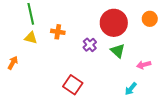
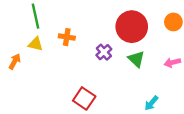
orange arrow: (13, 63) -> (15, 61), moved
pink arrow: (144, 65) -> (172, 63), moved

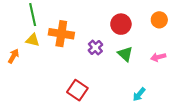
red circle: (132, 27) -> (121, 24), size x0.7
orange cross: (67, 37) -> (61, 34), size x1.6

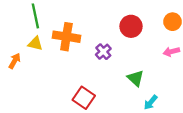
green triangle: (125, 54) -> (136, 78), moved
pink arrow: (158, 57) -> (171, 52), moved

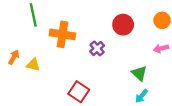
yellow triangle: (35, 44) -> (33, 65), moved
green triangle: (136, 78) -> (139, 73), moved

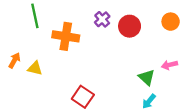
purple cross: (97, 48) -> (102, 19), moved
pink arrow: (161, 48) -> (169, 65), moved

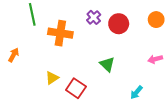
yellow triangle: (35, 68) -> (52, 78), moved, turned -48
green triangle: (147, 77) -> (107, 64), moved

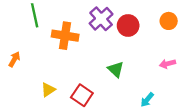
purple cross: (94, 17) -> (101, 19), size x1.5
yellow triangle: (52, 78) -> (48, 90), moved

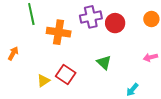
purple cross: (101, 19) -> (91, 17), turned 30
red square: (82, 95) -> (66, 75), moved

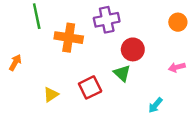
red circle: (115, 23) -> (133, 49), moved
red square: (66, 75) -> (90, 87), moved, turned 30

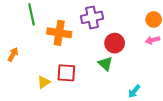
pink arrow: (177, 67) -> (153, 40), moved
red square: (90, 87) -> (66, 73), moved, turned 30

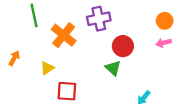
orange cross: (59, 33) -> (64, 35), turned 30
red square: (66, 73) -> (67, 91), moved
yellow triangle: (44, 82) -> (47, 68), moved

